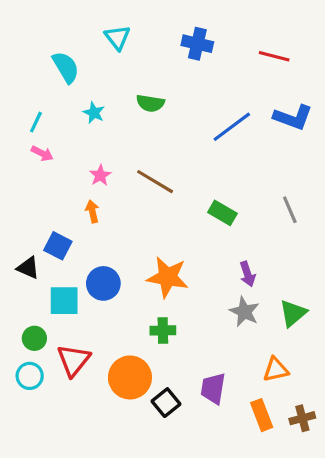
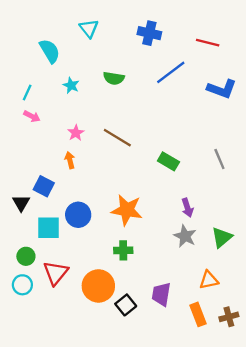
blue line: (232, 127) -> (171, 72), moved
black triangle: (28, 268) -> (21, 203), turned 36

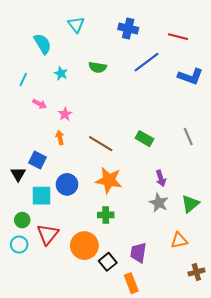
pink arrow: (32, 116) -> (40, 104), moved
brown line: (117, 138) -> (101, 144), moved
orange rectangle: (198, 314) -> (131, 283), moved

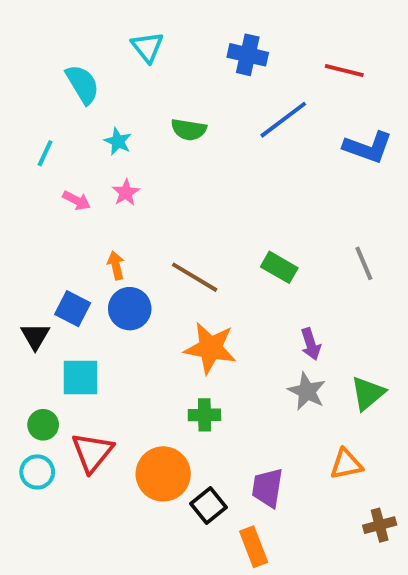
pink star: (65, 114) -> (126, 193), moved
blue circle: (67, 184) -> (130, 309), moved

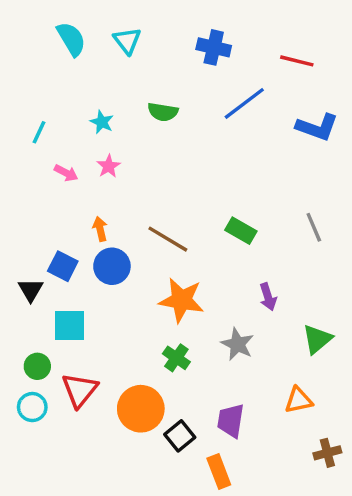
cyan semicircle: (82, 84) -> (71, 39), moved
gray star: (307, 391) -> (237, 344), moved
green cross: (204, 415) -> (176, 358), turned 36

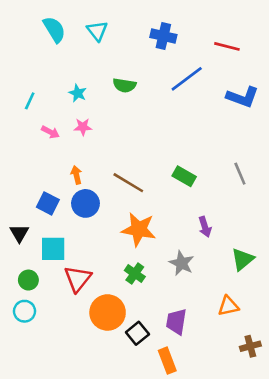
pink star: (109, 166) -> (83, 127), turned 30
black triangle: (31, 290) -> (19, 233), moved
red triangle: (80, 390) -> (78, 279), moved

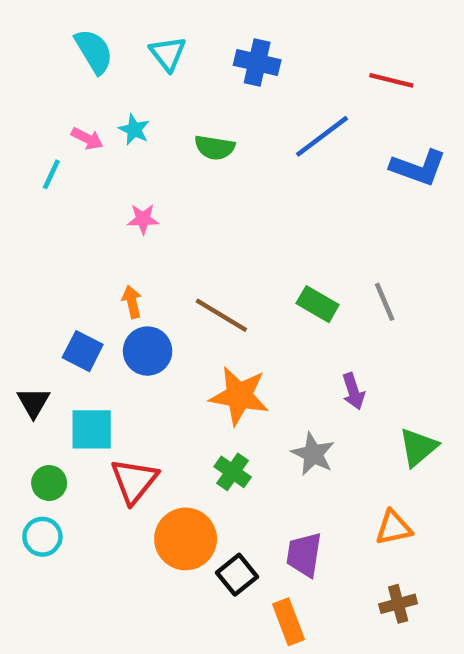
blue cross: (163, 36) -> (257, 62), moved
cyan star: (78, 93) -> (134, 130), moved
pink arrow: (50, 132) -> (87, 139), moved
gray line: (240, 174) -> (385, 302), moved
brown cross: (250, 346) -> (398, 604), moved

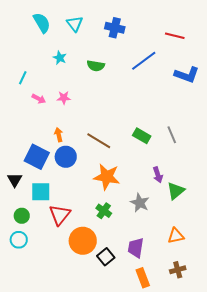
pink arrow: (87, 139) -> (39, 99), moved
blue square: (83, 351) -> (37, 157), size x1.4
green triangle: (418, 447) -> (176, 191), moved
orange rectangle: (288, 622) -> (143, 278), moved

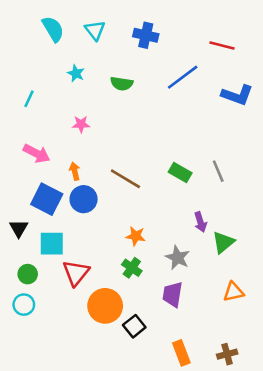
pink arrow: (39, 99) -> (37, 153), moved, size x1.5
orange star: (107, 177) -> (136, 236), moved, size x0.6
orange triangle: (176, 236) -> (233, 292), moved
purple trapezoid: (136, 248) -> (172, 294), moved
brown cross: (178, 270) -> (227, 354), moved

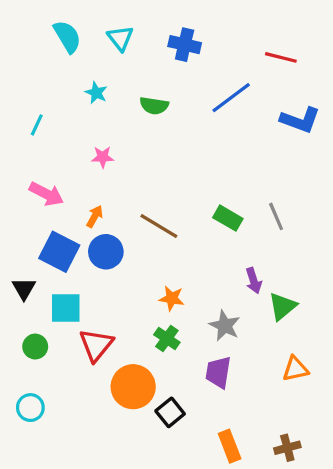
orange arrow: (75, 171) -> (95, 216), turned 42
cyan circle: (24, 305) -> (30, 408), moved

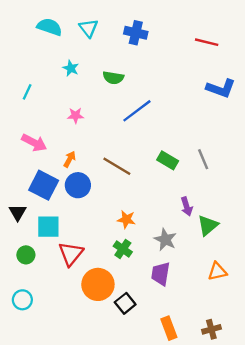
cyan semicircle: (67, 37) -> (50, 27), turned -40
blue line: (231, 98) -> (137, 111), moved

